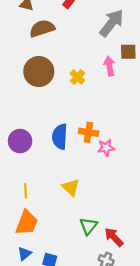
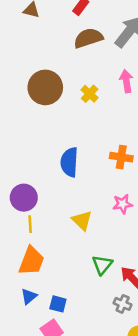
brown semicircle: (42, 28) -> (88, 38), moved
orange cross: (88, 132) -> (121, 157), moved
purple circle: (20, 141) -> (24, 198), moved
pink star: (106, 148) -> (123, 204), moved

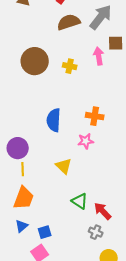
yellow cross: (90, 94) -> (70, 66), turned -32
pink star: (123, 204) -> (86, 141), moved
green triangle: (102, 265) -> (80, 201), turned -36
blue square: (58, 304) -> (45, 232), turned -32

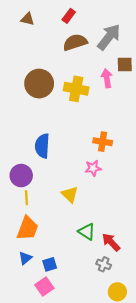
yellow cross: (70, 66) -> (76, 89), size x1.6
blue semicircle: (54, 120) -> (42, 146), moved

